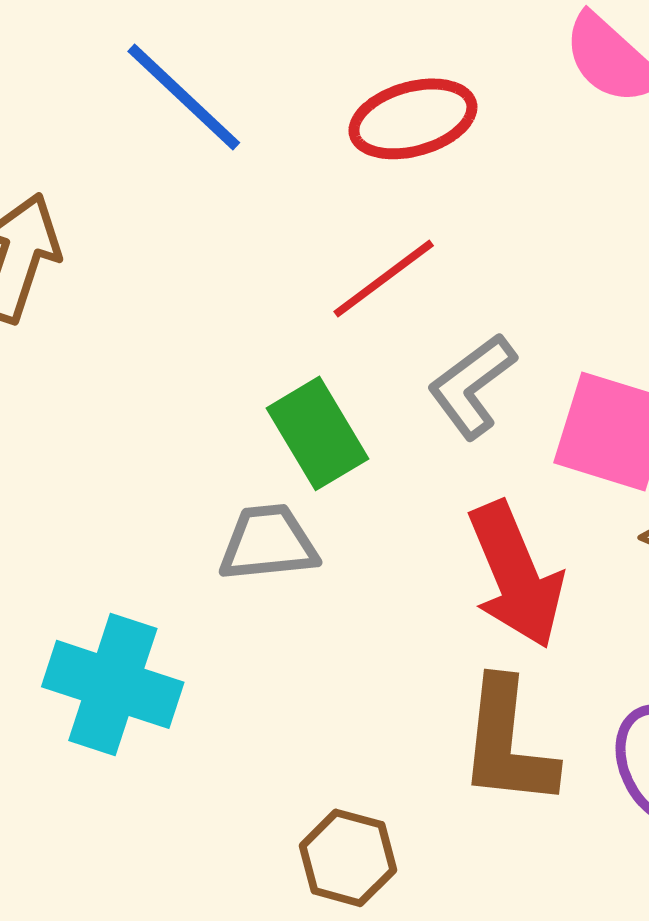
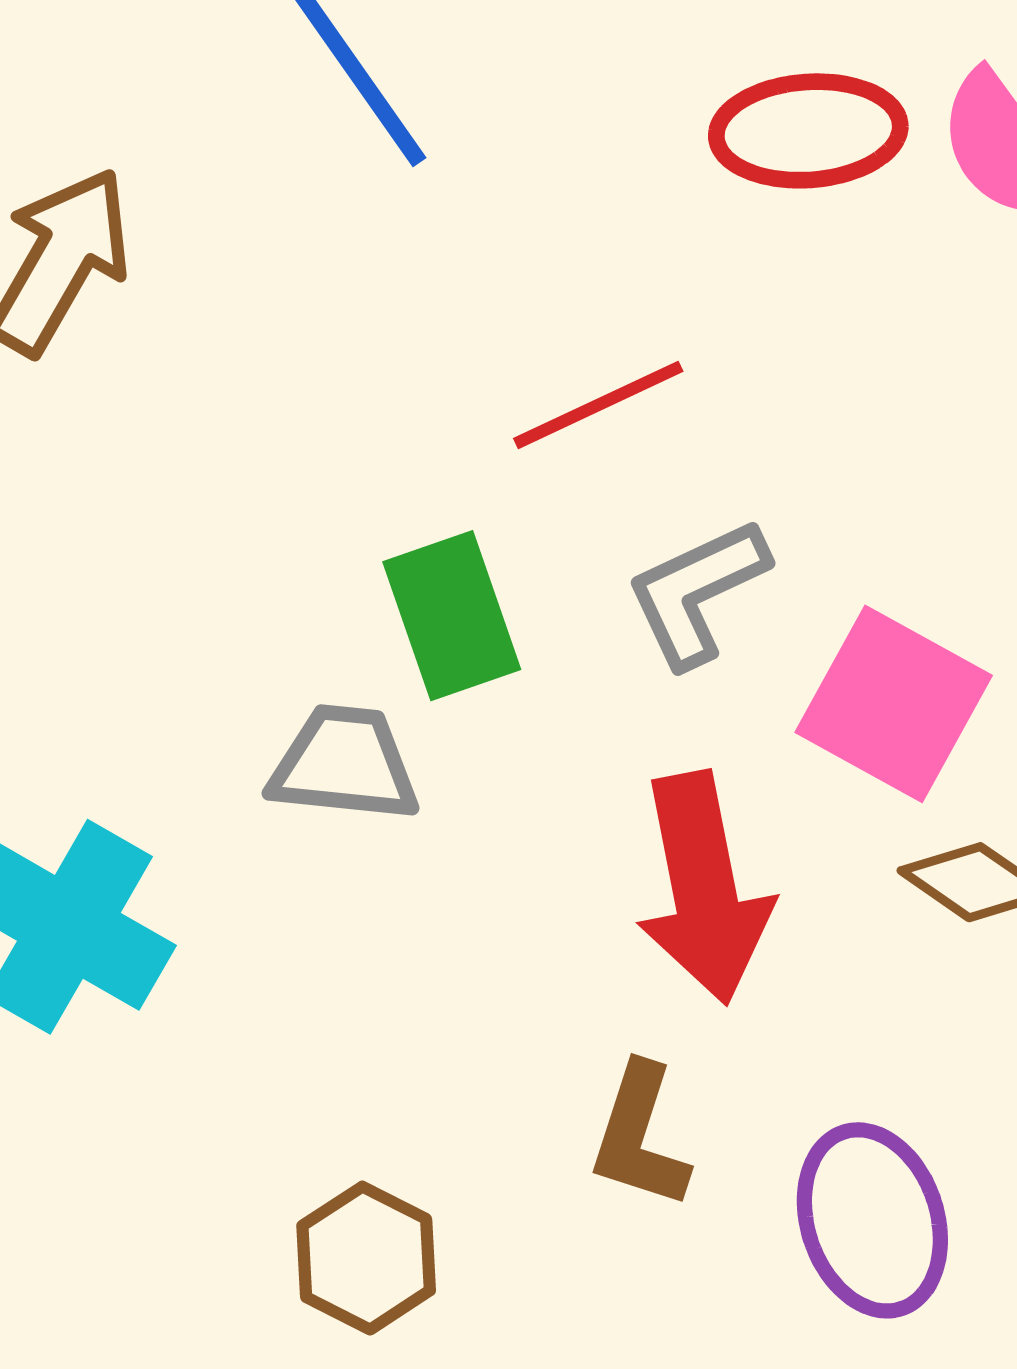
red ellipse: (413, 119) -> (808, 131), moved
brown L-shape: (508, 743) -> (640, 1136), size x0.7

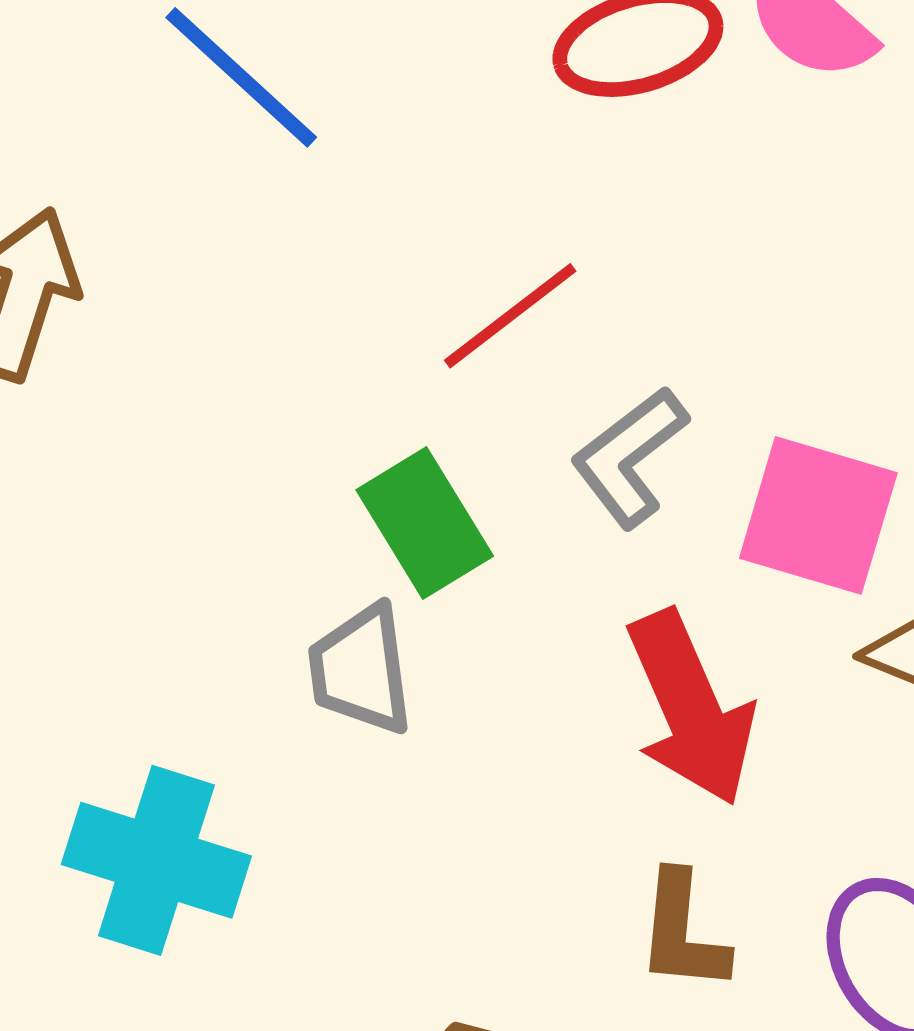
gray trapezoid: (344, 764) -> (361, 670), turned -91

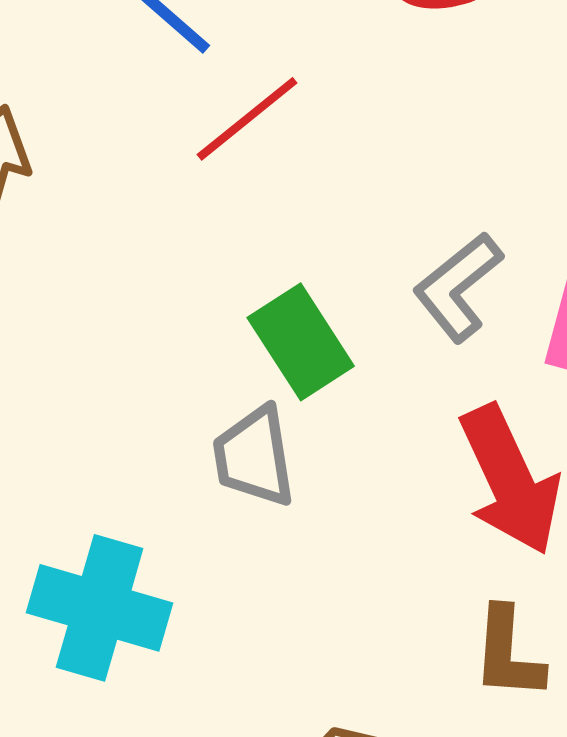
red line: (510, 316) -> (247, 119), moved

